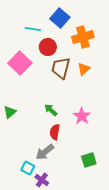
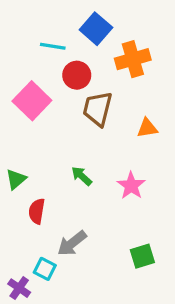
orange triangle: (84, 69) -> (147, 128), moved, turned 32
red semicircle: (55, 132) -> (37, 211), moved
purple cross: (42, 180) -> (19, 288), moved

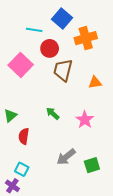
gray arrow: (72, 243) -> (66, 157), moved
cyan square: (45, 269) -> (22, 169), moved

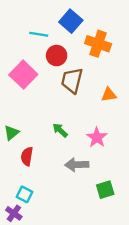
orange cross: (86, 38) -> (98, 44), turned 35
gray arrow: (66, 157) -> (77, 165), moved, turned 36

